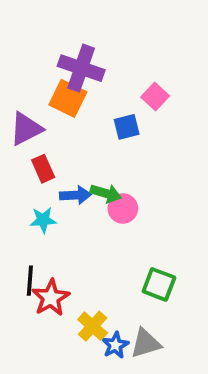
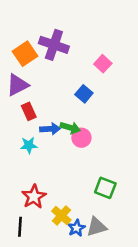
orange square: (68, 98) -> (25, 54), moved, turned 30
blue square: (127, 127) -> (84, 94), moved, turned -36
black line: (30, 281) -> (20, 227), moved

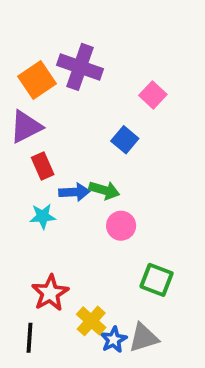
pink circle: (81, 138) -> (121, 226), moved

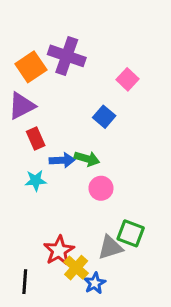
red star: (50, 293) -> (59, 251), moved
gray triangle: (143, 338) -> (110, 247), moved

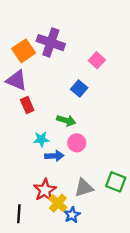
purple triangle: (22, 106) -> (17, 80), turned 50
blue arrow: (62, 160) -> (54, 156), moved
cyan star: (36, 180) -> (41, 139), moved
green square: (131, 233) -> (116, 182), moved

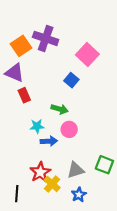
pink square: (97, 60) -> (87, 54), size x1.5
blue star: (72, 215) -> (79, 195), moved

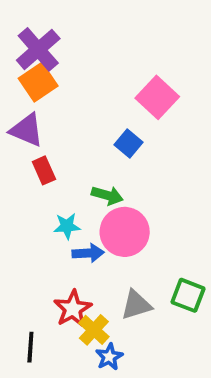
purple cross: (46, 38) -> (38, 49), moved, turned 30
pink circle: (69, 129) -> (125, 232), size x1.6
blue star: (79, 195) -> (109, 357), moved

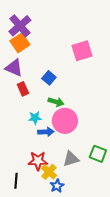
pink square: (157, 97) -> (82, 51), turned 30
blue square: (128, 144) -> (49, 78), moved
red star: (73, 309) -> (38, 161), turned 30

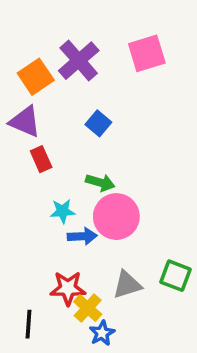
purple cross: (20, 26) -> (79, 61), moved
pink square: (82, 51) -> (147, 53), moved
blue square: (49, 78) -> (98, 123), moved

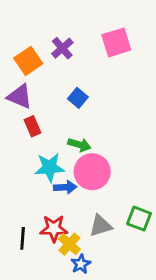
purple cross: (79, 61) -> (62, 48), size x0.7
cyan star: (63, 211) -> (50, 167), size x1.5
black line: (28, 324) -> (23, 238), moved

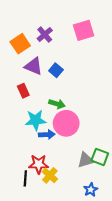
purple triangle: (20, 96) -> (33, 66), moved
gray triangle: (101, 226) -> (86, 160), moved
black line: (23, 238) -> (25, 178), moved
blue star: (81, 264) -> (91, 190), moved

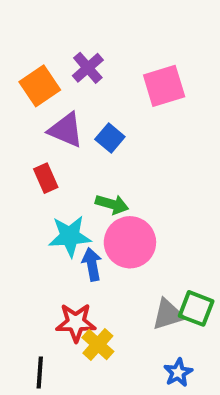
pink square: (84, 30) -> (164, 86), moved
blue arrow: (47, 135) -> (92, 264), turned -98
black line: (25, 178) -> (40, 373), moved

